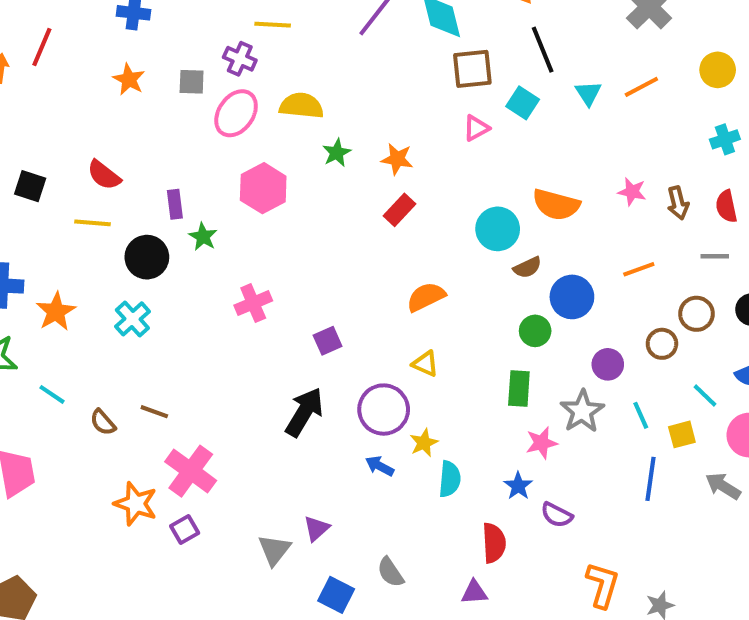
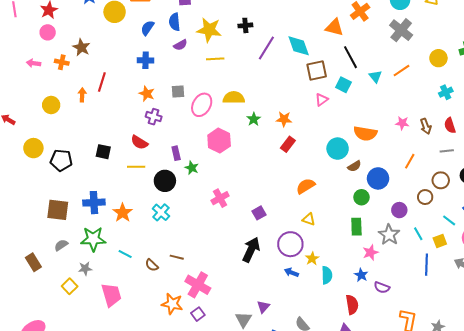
purple cross: (240, 59) -> (154, 117), moved
orange line: (639, 269) -> (410, 161), turned -35

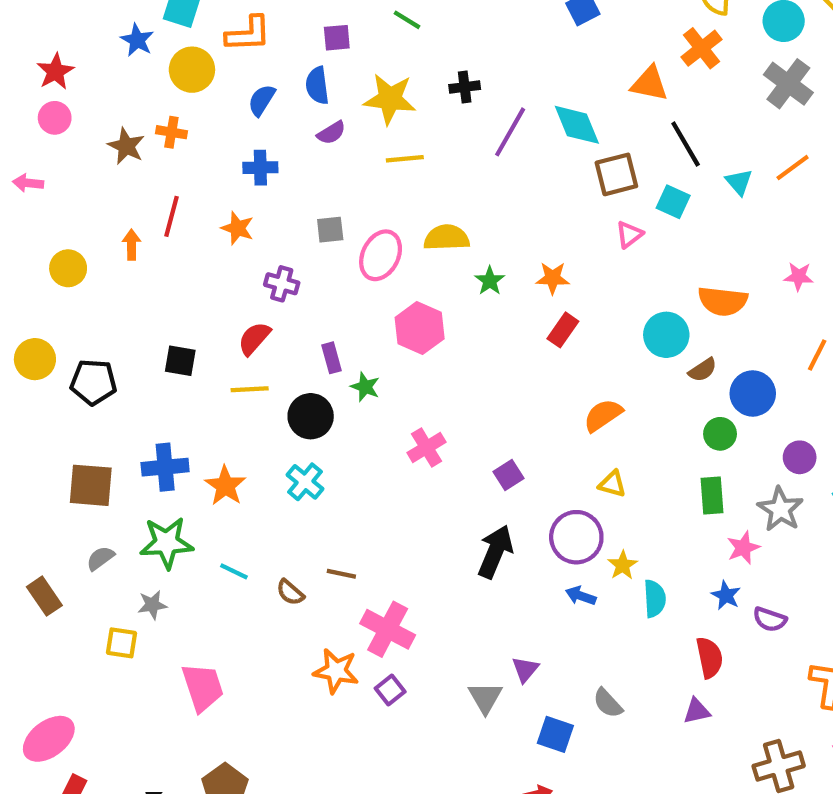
orange cross: (62, 62) -> (171, 132), moved
orange star: (147, 94) -> (238, 228), moved
red semicircle: (139, 142) -> (254, 338), turned 102
yellow square: (70, 286) -> (122, 643), turned -35
pink trapezoid: (111, 295) -> (203, 687), moved

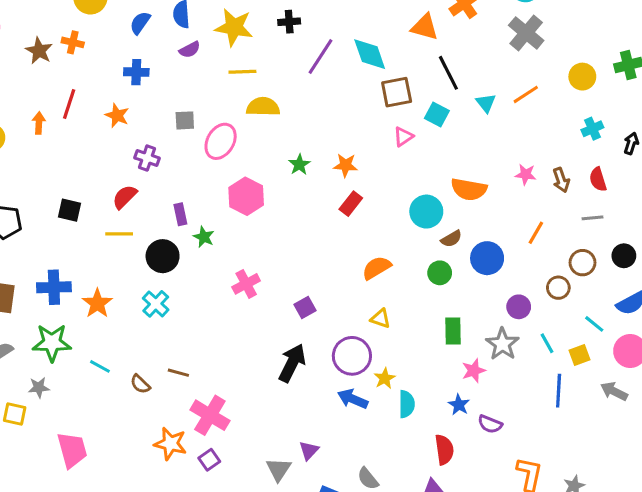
yellow semicircle: (447, 238) -> (263, 107), moved
green circle: (720, 434) -> (440, 273), moved
blue arrow: (581, 596) -> (353, 399), size x1.4

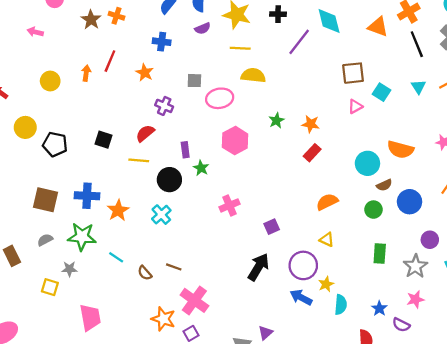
cyan diamond: (370, 54) -> (329, 21), moved
black line: (448, 73) -> (417, 44), moved
pink ellipse: (221, 141) -> (220, 98), turned 45
pink star: (474, 371) -> (415, 299), moved

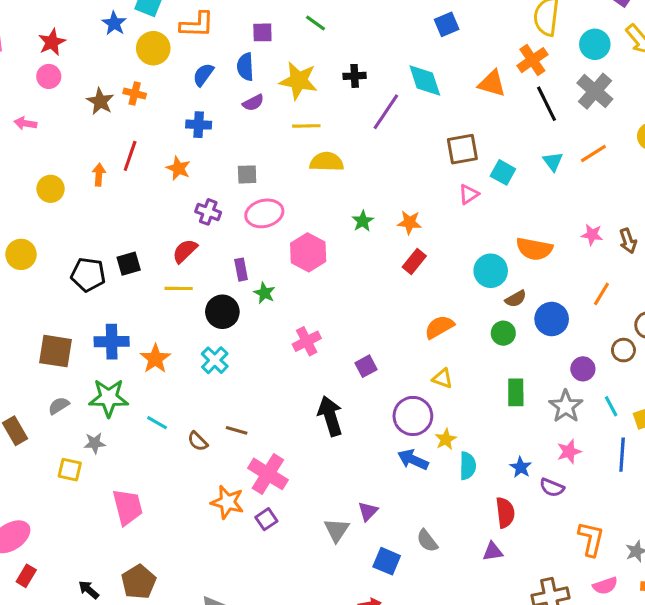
pink ellipse: (220, 98) -> (264, 213), moved
black square: (103, 140) -> (129, 264), turned -30
black pentagon: (55, 144) -> (88, 275), moved
black arrow: (258, 267) -> (330, 416), moved, turned -44

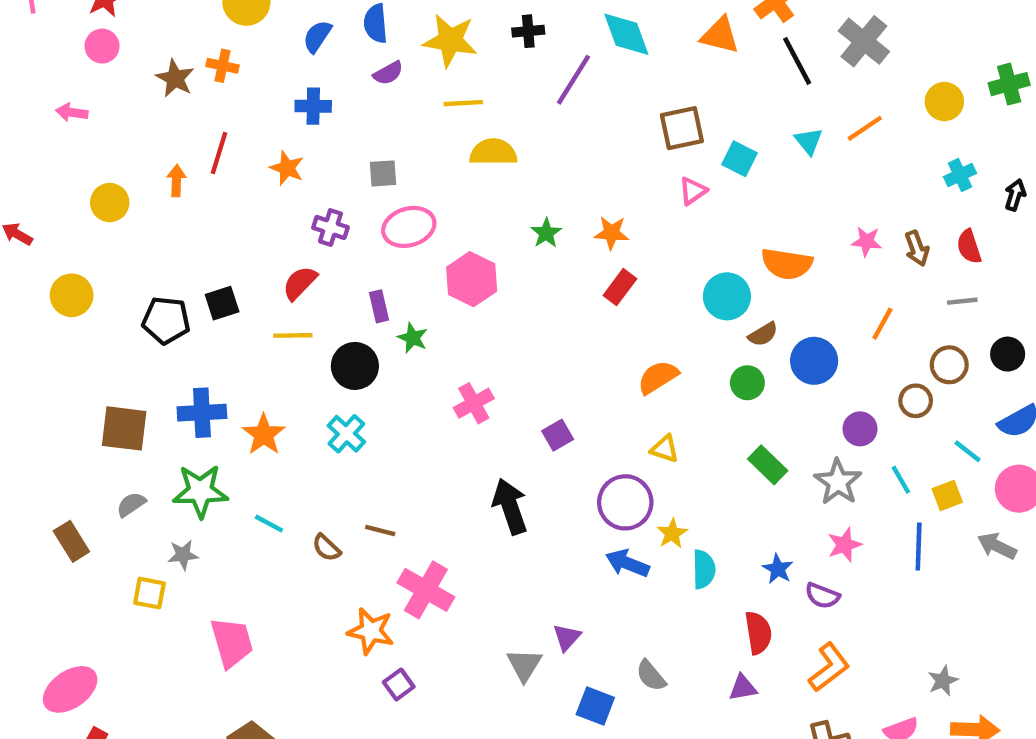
green rectangle: (516, 392) -> (768, 465), turned -44
purple square: (266, 519) -> (399, 684), moved
orange L-shape: (591, 539) -> (829, 667), moved, turned 42

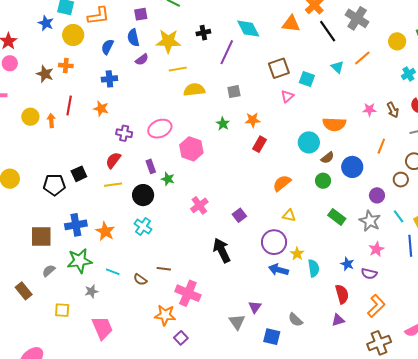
gray square: (383, 173) -> (234, 92), moved
yellow circle: (110, 203) -> (30, 117), moved
gray star: (183, 555) -> (91, 291), moved

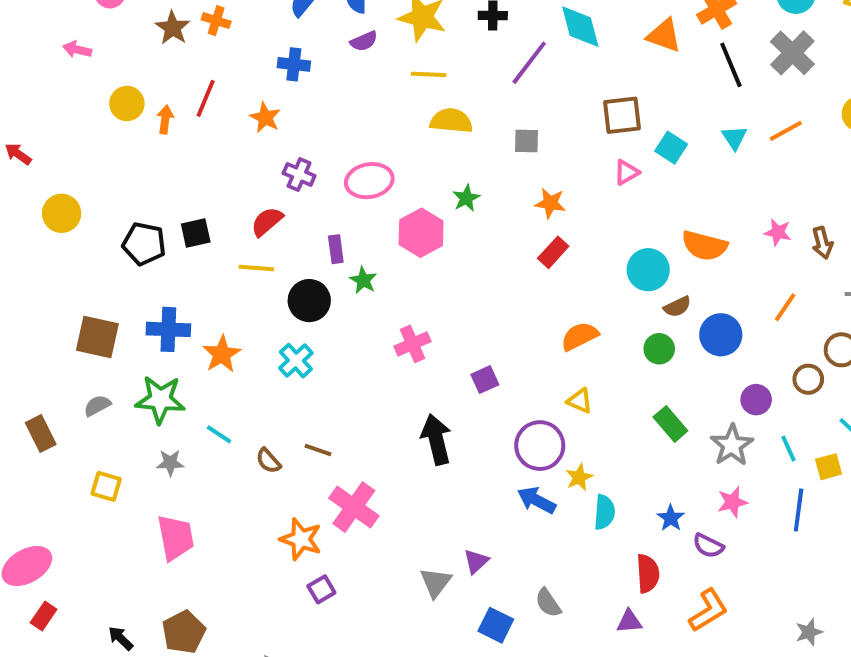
green star: (223, 124) -> (466, 198), moved

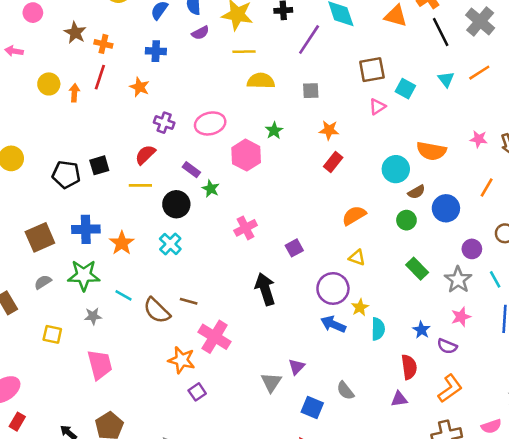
orange cross: (216, 21) -> (103, 44), moved
purple rectangle: (336, 249) -> (191, 170), turned -42
brown square: (97, 337) -> (40, 237), turned -32
brown semicircle: (268, 461) -> (157, 310), size x1.6

